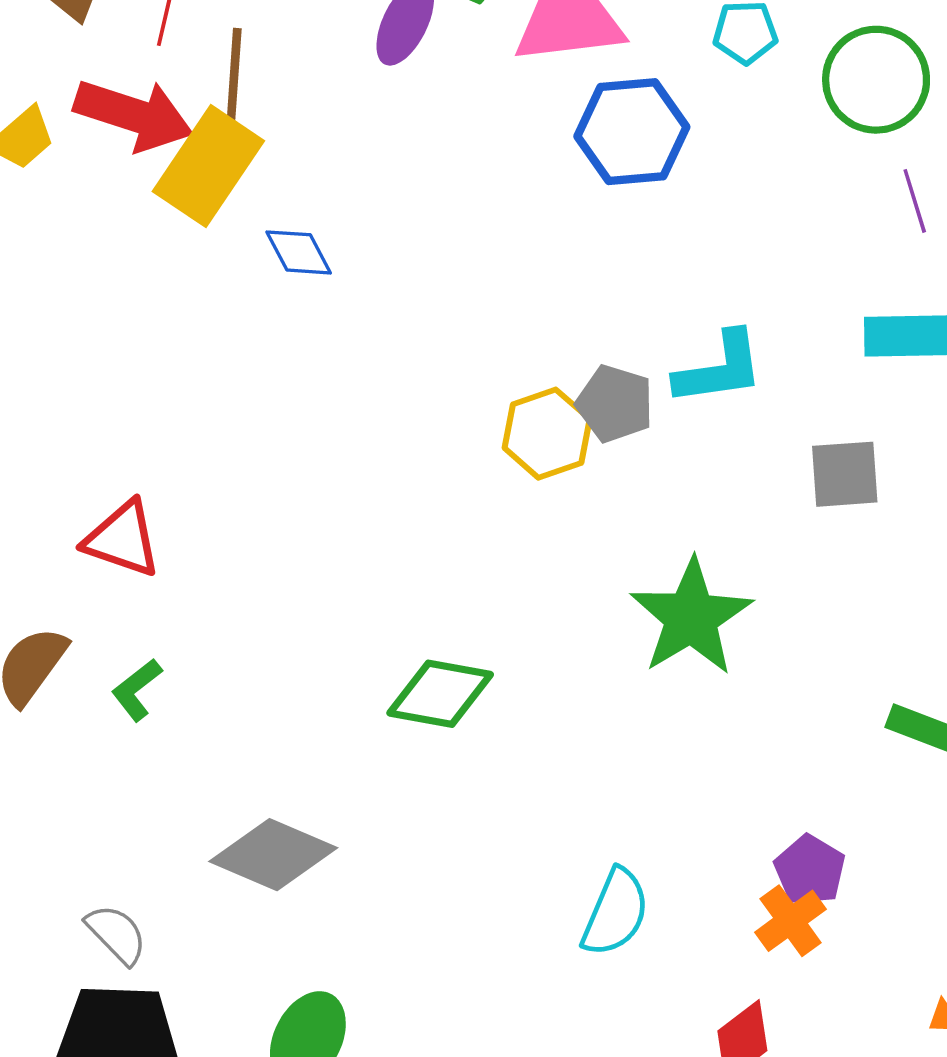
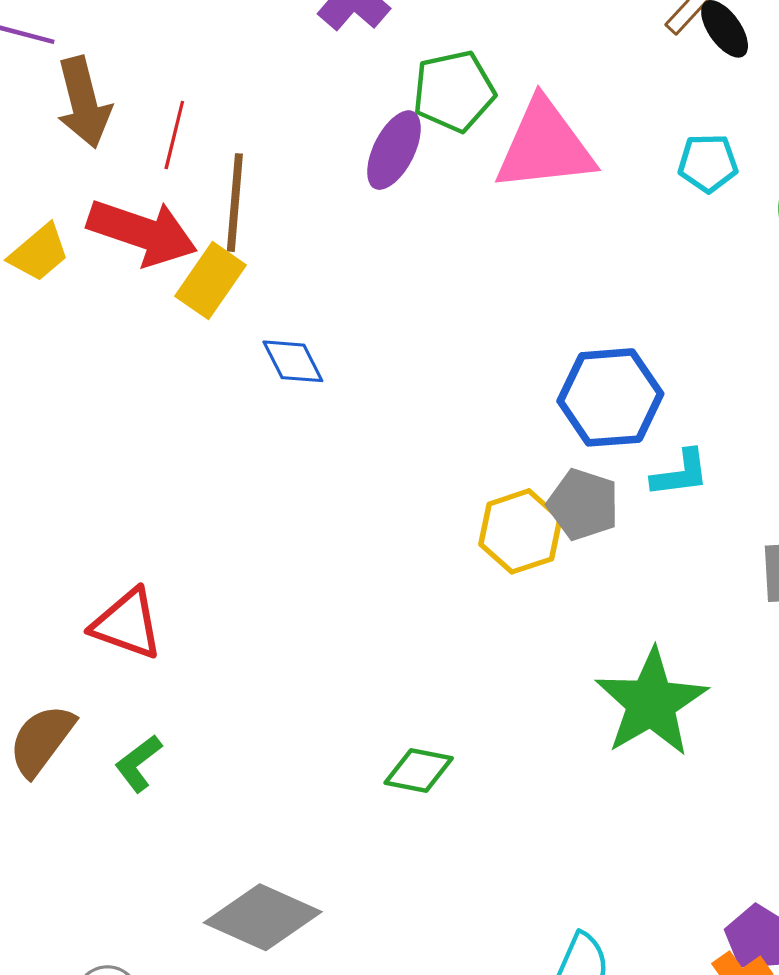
blue hexagon: (632, 132) -> (610, 397), moved
yellow rectangle: (208, 166) -> (211, 281), size x0.7
cyan L-shape: (719, 369) -> (680, 473), size x0.7
green diamond: (440, 694) -> (419, 771), size x0.7

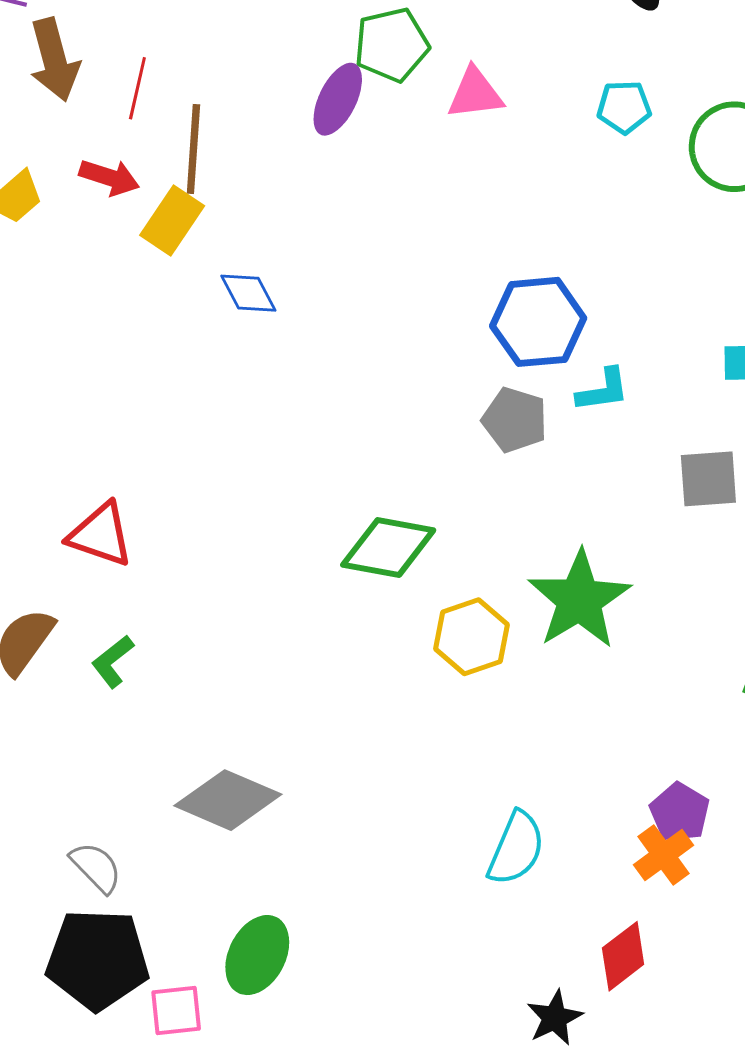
pink triangle: (545, 146) -> (475, 93), size x0.6
red arrow: (142, 232) -> (109, 177), size x0.6
yellow hexagon: (520, 531) -> (472, 637), moved
green diamond: (419, 771) -> (388, 547), moved, size x1.5

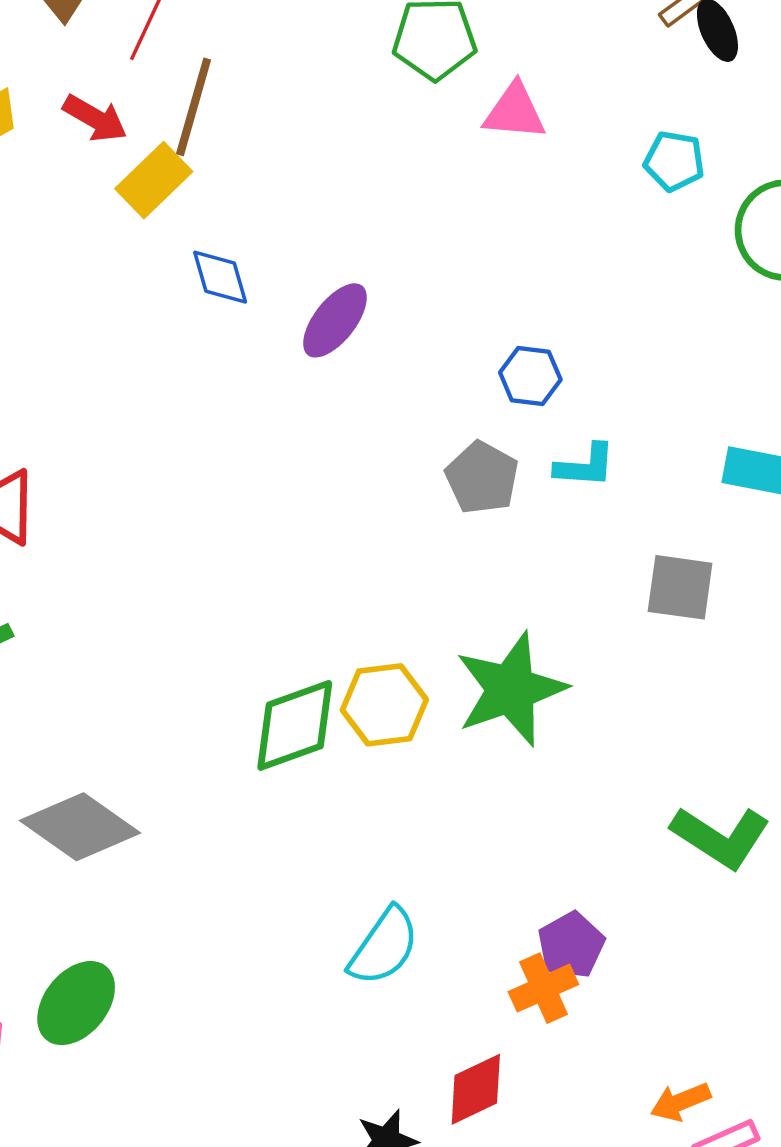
purple ellipse: (338, 99) -> (335, 320), moved
blue hexagon: (538, 322) -> (530, 376), size x0.6
green diamond: (388, 547) -> (295, 725), moved, turned -42

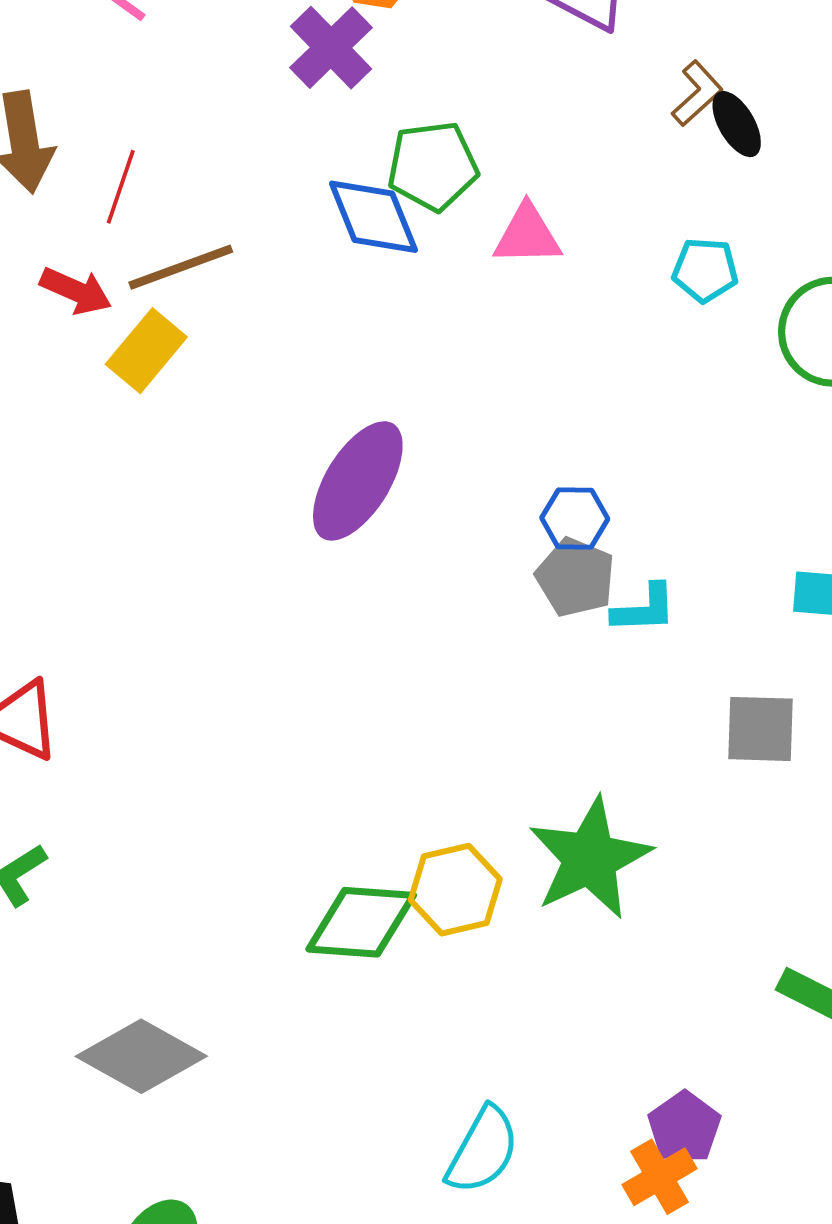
brown line: (194, 107) -> (181, 267), turned 60
blue diamond: (220, 277) -> (373, 217), moved, size x1.4
purple ellipse: (335, 320) -> (358, 481), size x1.4
gray pentagon: (482, 478) -> (575, 577), moved
green diamond: (295, 725) -> (361, 922), turned 30

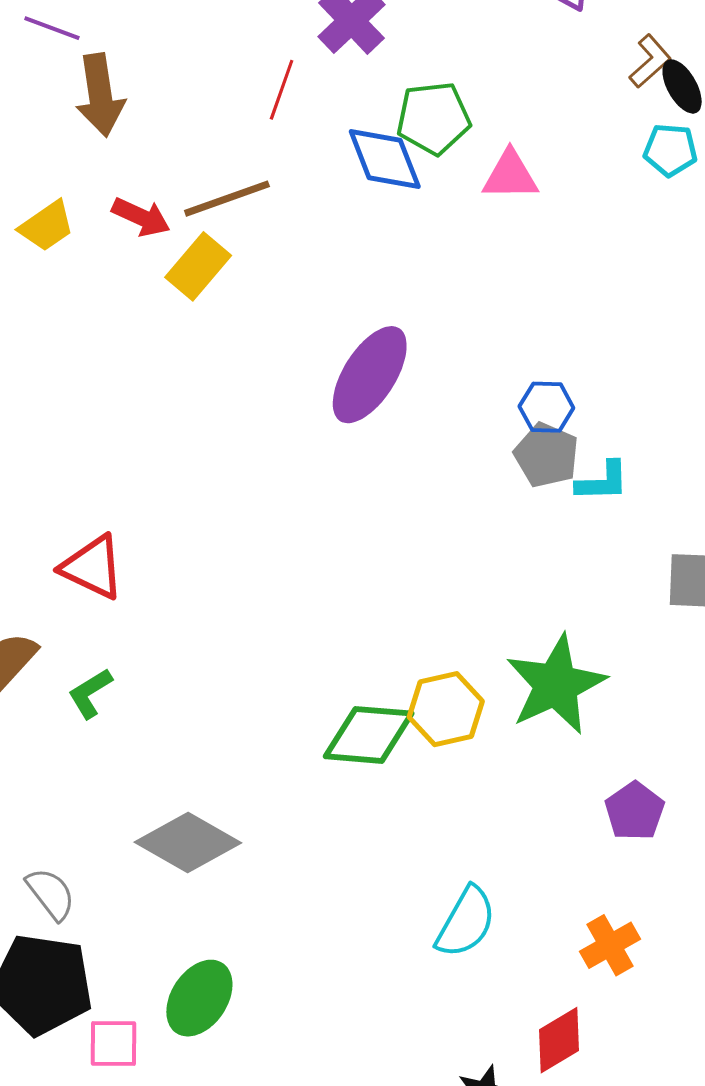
red line: (121, 187) -> (282, 90), moved
cyan pentagon: (705, 270) -> (670, 150), moved
purple pentagon: (684, 1127) -> (635, 811), moved

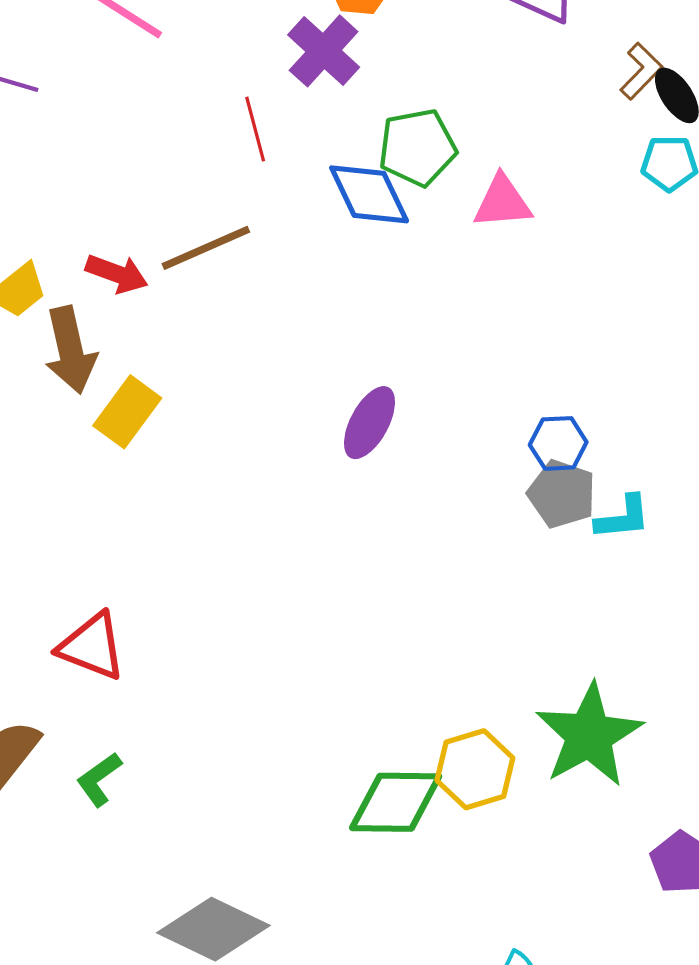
red line: (282, 90) -> (255, 129), turned -30
brown arrow: (100, 95) -> (70, 350), moved
yellow rectangle: (198, 266) -> (127, 412), moved
purple ellipse: (370, 375) -> (370, 423), size x0.7

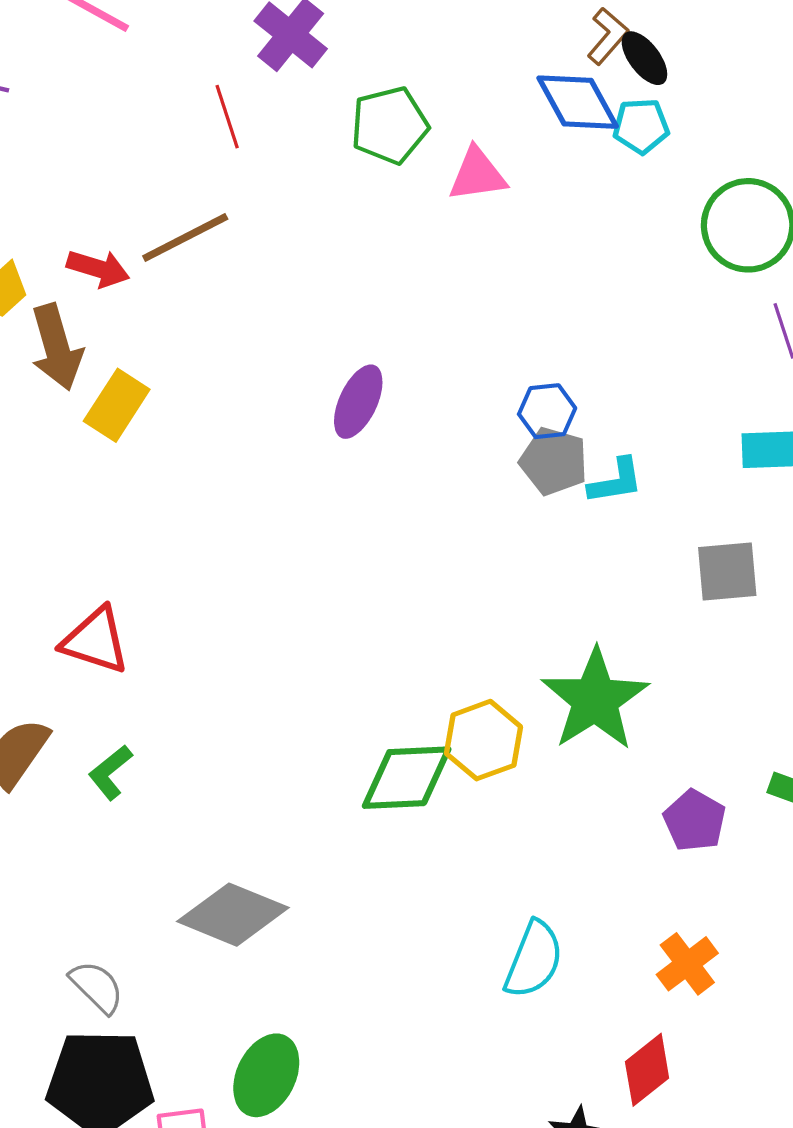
blue diamond: (369, 194) -> (578, 102), moved

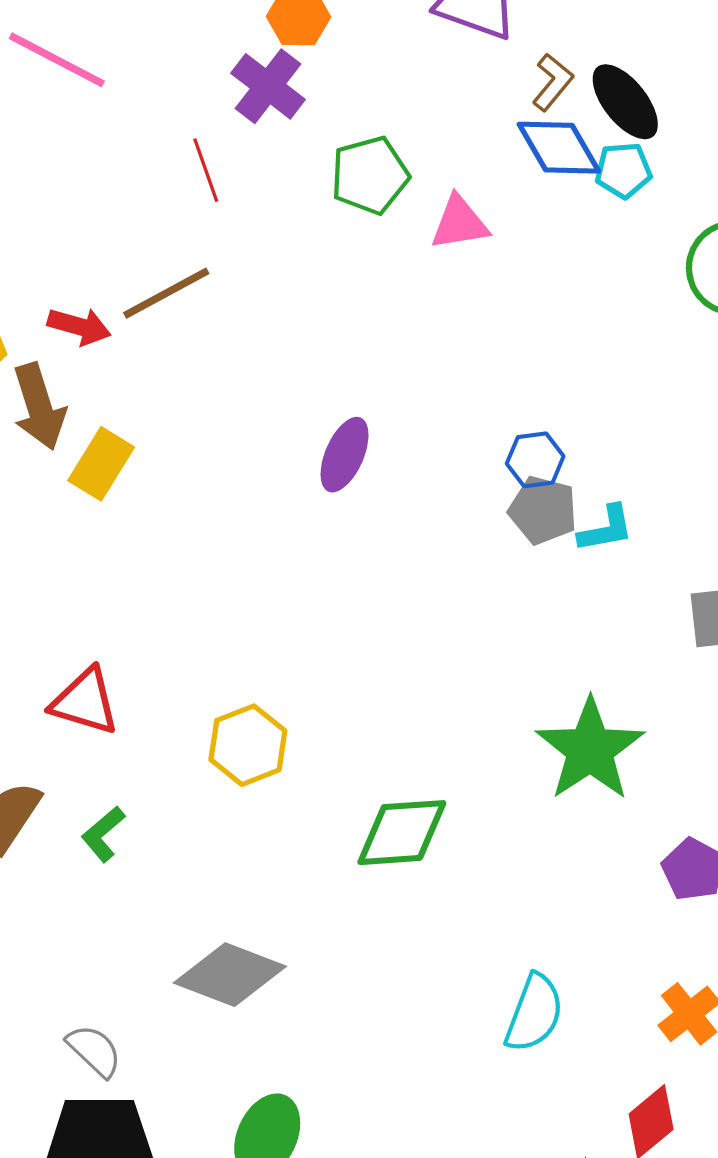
brown L-shape: (608, 36) -> (553, 82), moved
black ellipse: (644, 58) -> (625, 102), size x1.4
yellow hexagon: (484, 740) -> (248, 745), moved

